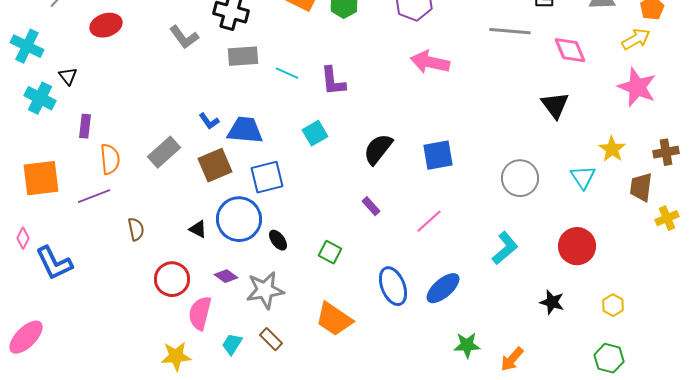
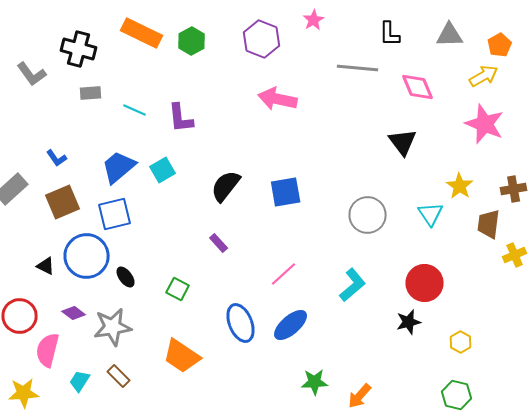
gray rectangle: (243, 56) -> (91, 93), size x0.7
blue trapezoid: (245, 130) -> (119, 167), moved, turned -45
pink line: (429, 221) -> (284, 274), moved
black star: (552, 302) -> (409, 322), moved, turned -30

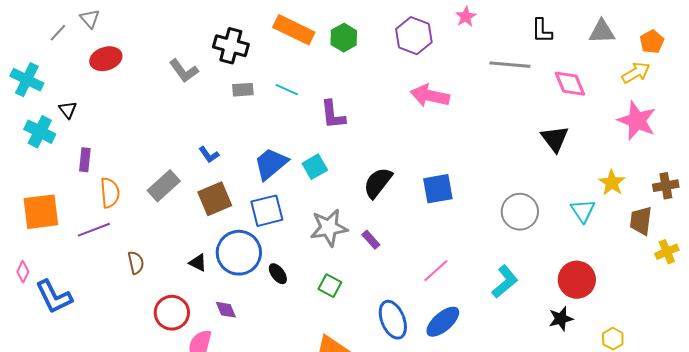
cyan line: (135, 110) -> (287, 90), moved
purple diamond: (74, 313) -> (226, 310), turned 30
gray star: (113, 327) -> (329, 228), moved

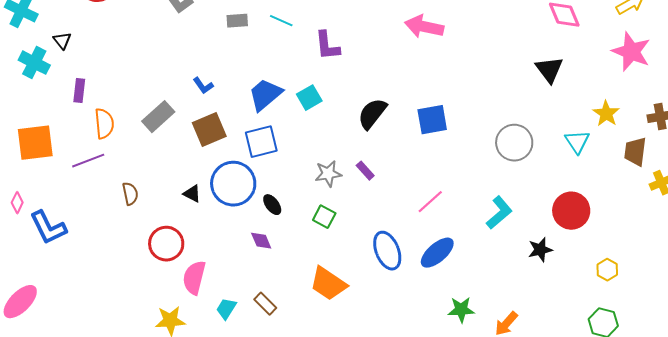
gray star: (329, 228) -> (328, 174), moved, size x0.7
purple diamond: (226, 310) -> (261, 241), moved
black star: (561, 319) -> (540, 250), moved

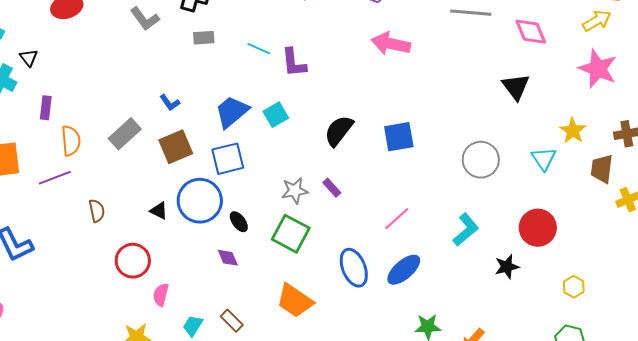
cyan line: (281, 21) -> (259, 49), moved
green square: (324, 217) -> (291, 234), size x1.6
pink semicircle: (194, 278) -> (161, 295), size x0.7

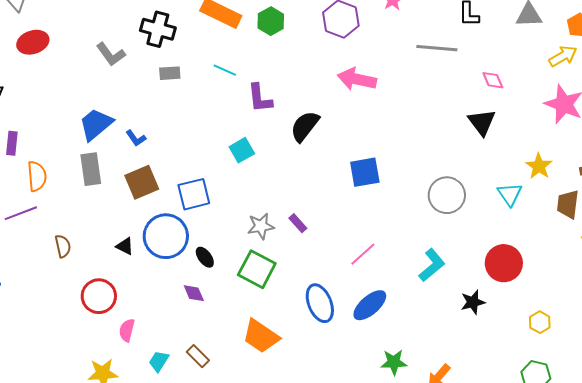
pink diamond: (531, 32) -> (493, 80), moved, size x0.7
cyan line: (259, 49) -> (225, 70), moved
blue trapezoid: (232, 112) -> (96, 124), moved
black semicircle: (339, 131) -> (305, 126), moved
gray rectangle: (125, 134) -> (91, 169), turned -56

